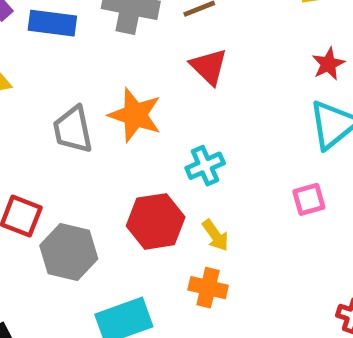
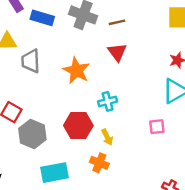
gray trapezoid: (73, 130) -> (31, 61), moved

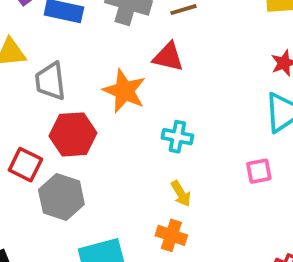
red triangle: (117, 52) -> (168, 57), moved, turned -36
cyan cross: (108, 101) -> (177, 137), turned 30
red hexagon: (78, 125) -> (73, 134), moved

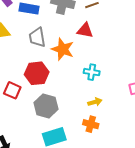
gray trapezoid: (50, 81) -> (37, 37), moved
yellow arrow: (181, 194) -> (95, 102), turned -72
gray hexagon: (61, 197) -> (46, 106), moved

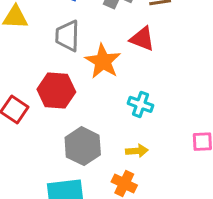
gray hexagon: (46, 106) -> (83, 146), moved

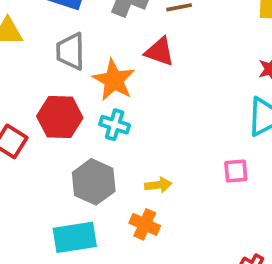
cyan cross: (140, 104) -> (115, 125), moved

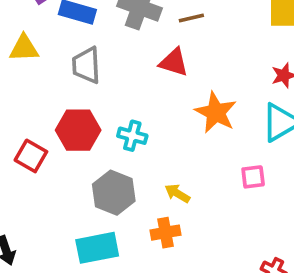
orange star: (114, 80) -> (216, 112), moved
yellow arrow: (158, 185) -> (177, 193), turned -140
orange cross: (145, 224) -> (166, 233), turned -32

